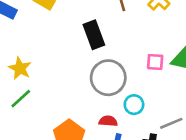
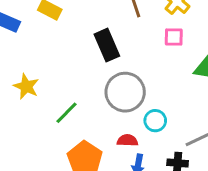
pink square: (155, 62) -> (174, 37), moved
green line: (21, 99) -> (66, 113), moved

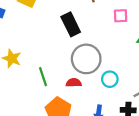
green line: (66, 113) -> (43, 77), turned -60
red semicircle: (127, 140) -> (74, 83), moved

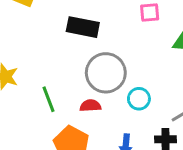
black rectangle: (71, 24) -> (83, 27), turned -50

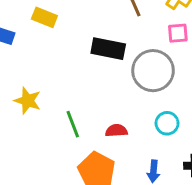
gray circle: (106, 73) -> (153, 71), moved

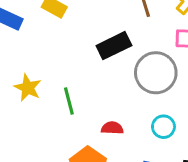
black rectangle: (108, 49) -> (114, 46), turned -44
green line: (73, 124) -> (69, 101), moved

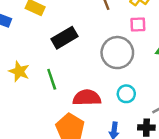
black rectangle: (114, 46) -> (64, 38), moved
red semicircle: (112, 128) -> (87, 98), size x1.6

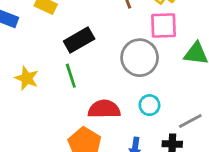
pink square: (138, 24) -> (163, 26), size x1.5
green line: (52, 79) -> (71, 76), moved

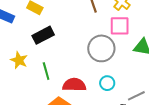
black rectangle: (79, 40) -> (43, 35), moved
green line: (71, 76) -> (46, 71), moved

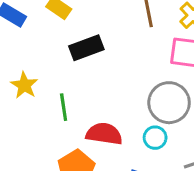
black rectangle: (43, 35) -> (86, 48), moved
gray circle: (101, 48) -> (169, 103), moved

